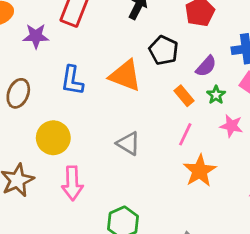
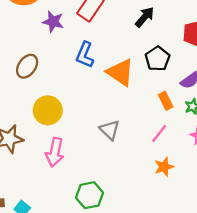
blue L-shape: (72, 80) -> (85, 55), moved
orange star: (200, 171) -> (164, 167), size x0.7

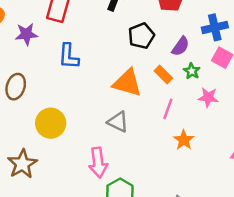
black pentagon: (157, 59) -> (141, 36), turned 30
orange triangle: (120, 72) -> (127, 83), moved
pink arrow: (55, 152) -> (98, 162), moved

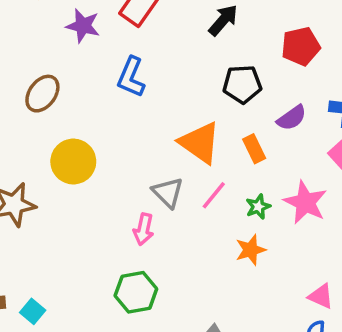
green star: (192, 71) -> (258, 207), moved
pink star: (208, 97) -> (305, 202), size x1.4
pink line: (168, 109) -> (214, 195), moved
pink arrow: (98, 162) -> (143, 229), moved, size x0.7

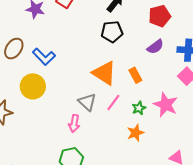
blue L-shape: (131, 77) -> (44, 57), moved, turned -65
black pentagon: (242, 84) -> (112, 32), moved
purple semicircle: (292, 118) -> (155, 47), moved

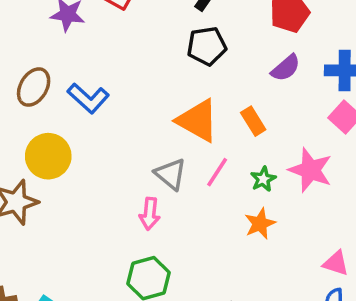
yellow circle: (33, 86) -> (48, 156), moved

